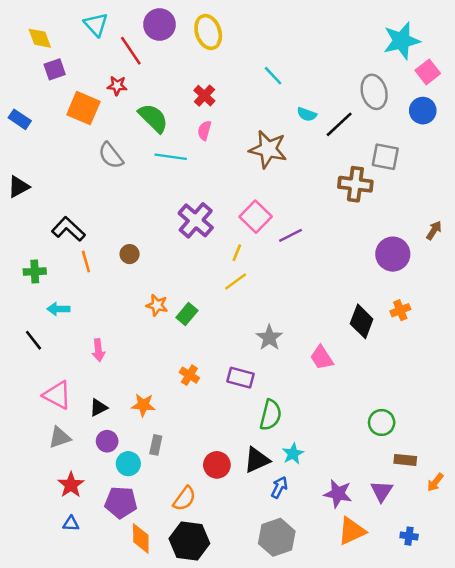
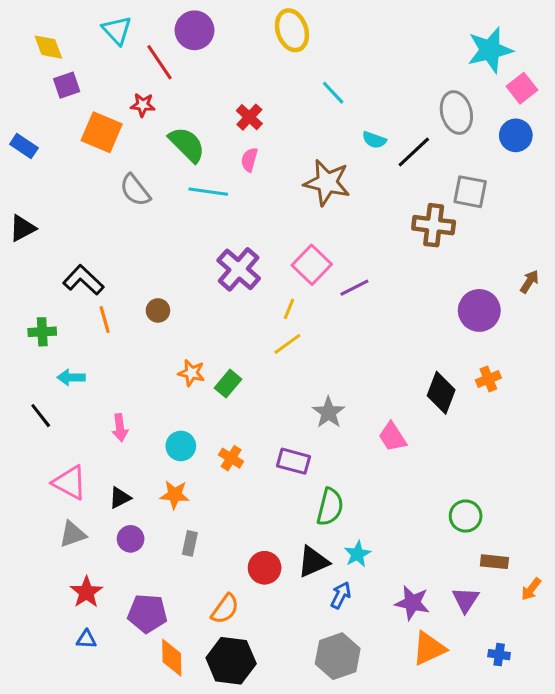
yellow ellipse: (208, 32) -> (292, 30), moved
cyan circle: (128, 464) -> (181, 446), moved

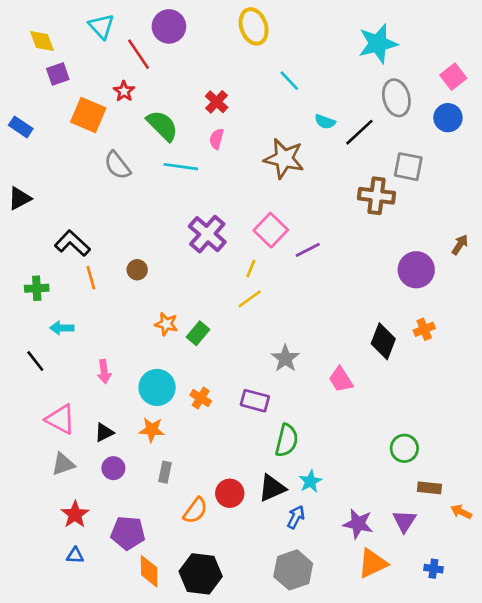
cyan star: (490, 50) -> (378, 44), moved
red star: (143, 105) -> (124, 91), turned 30
cyan circle: (181, 446) -> (157, 387), size x1.4
orange arrow: (531, 589) -> (461, 512), turned 78
orange semicircle: (225, 609) -> (195, 510), moved

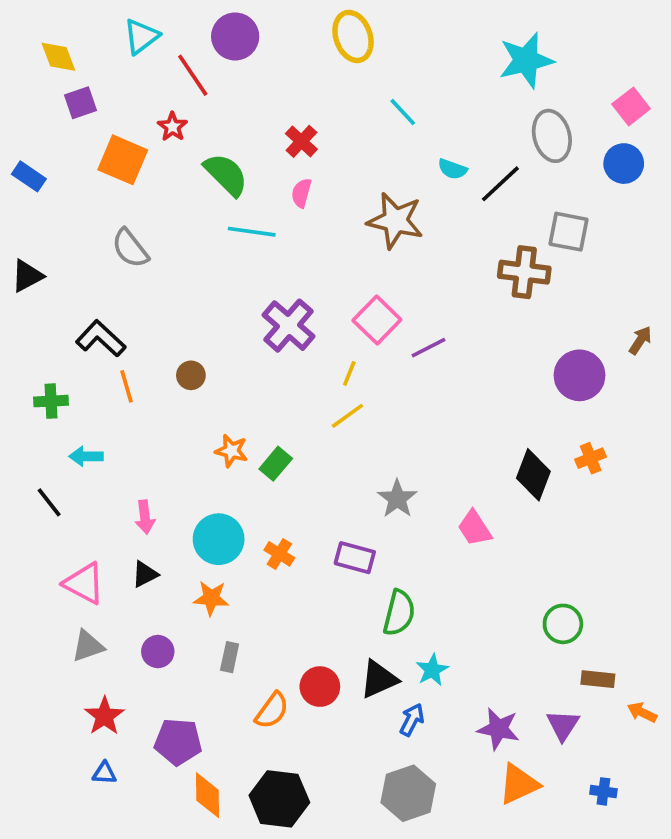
cyan triangle: (101, 26) -> (141, 36), turned 36
gray semicircle: (117, 165) -> (130, 248), moved
black triangle: (104, 432) -> (145, 574), moved

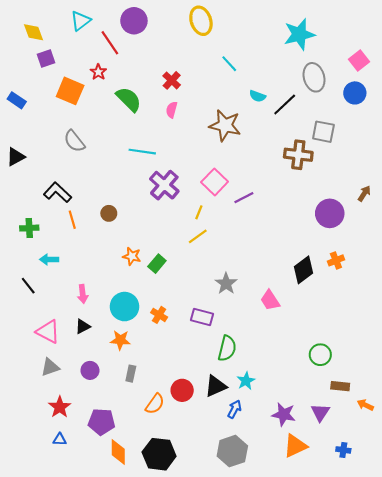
cyan line: (252, 232) -> (142, 152), moved
black diamond: (533, 475) -> (304, 270), turned 32

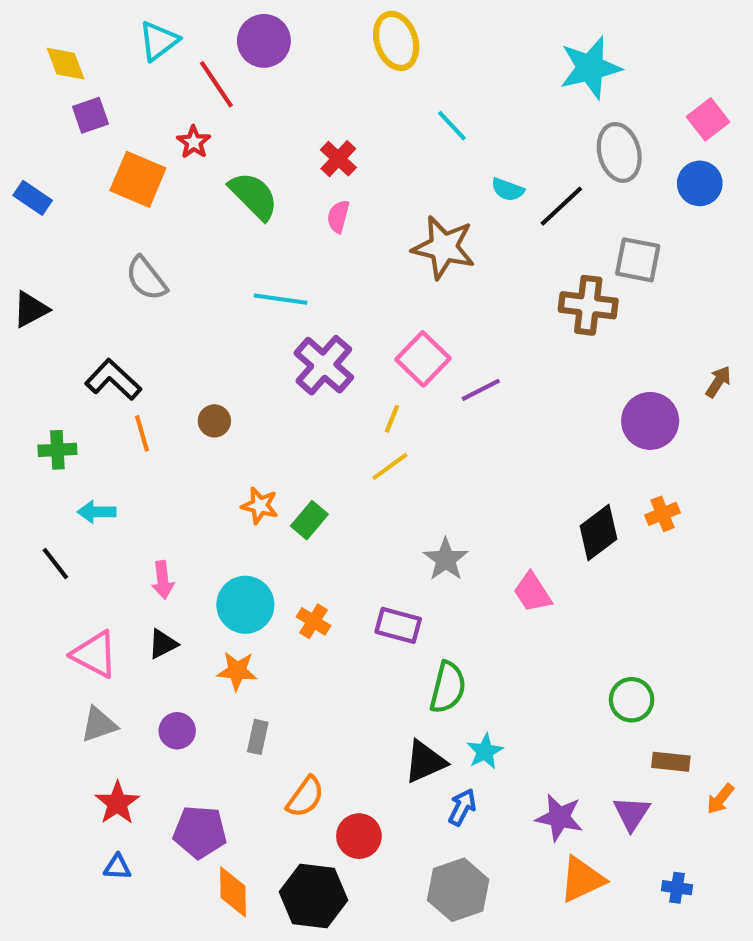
red circle: (182, 390) -> (359, 836), moved
orange arrow: (365, 405) -> (720, 799), turned -77

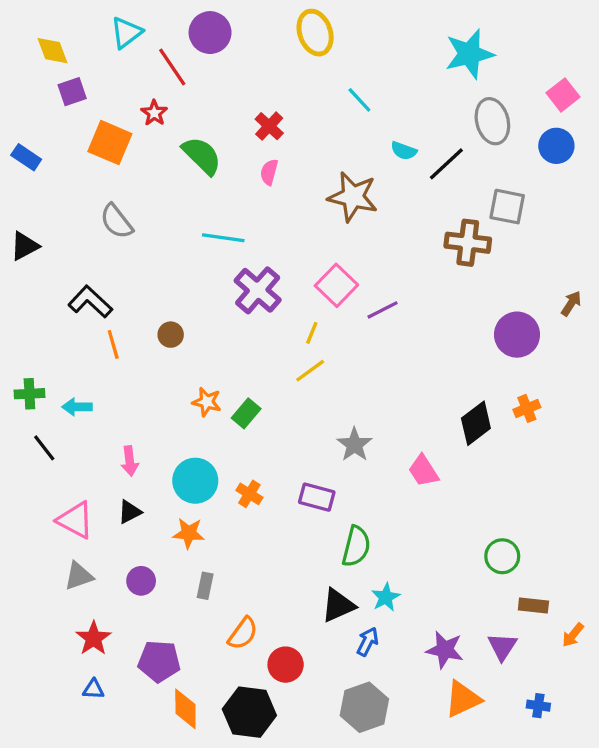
green cross: (57, 450) -> (29, 394), moved

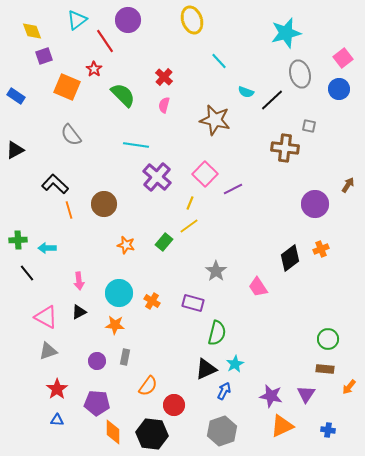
gray square: (507, 207) -> (309, 126), size x0.6
brown circle: (171, 335) -> (104, 204), size x1.6
green rectangle: (246, 413) -> (164, 242), moved
green circle: (502, 556) -> (328, 339), moved
purple circle: (141, 581) -> (97, 361), moved

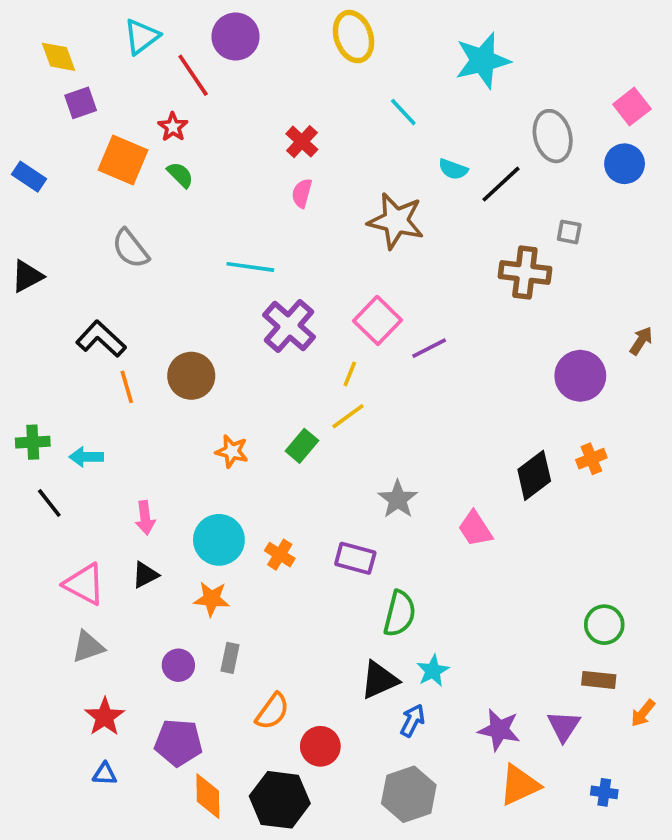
cyan star: (286, 33) -> (483, 60), moved
green semicircle: (123, 95) -> (180, 175), moved, size x0.6

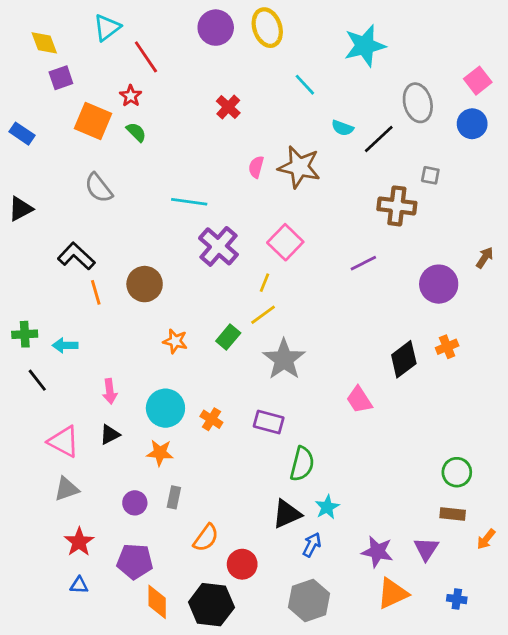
purple circle: (236, 37) -> (216, 28), moved
pink semicircle: (302, 193) -> (256, 167), moved
purple line: (429, 348) -> (363, 263), moved
gray star: (398, 499) -> (284, 359), moved, size x1.4

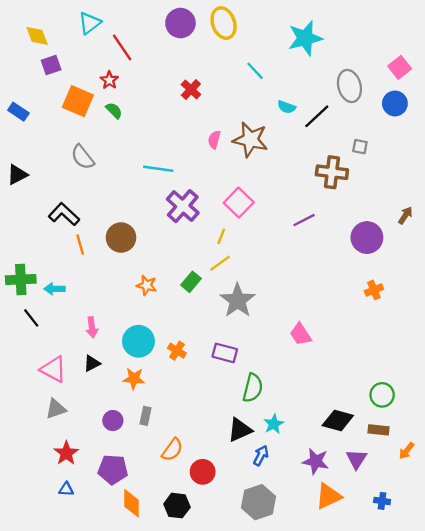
green cross: (25, 334) -> (21, 279), size x1.4
black diamond: (404, 359) -> (338, 421), moved, turned 52
black hexagon: (211, 605) -> (177, 506), size x0.7

